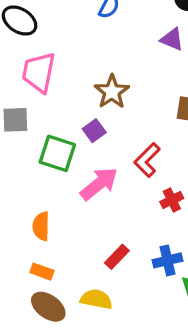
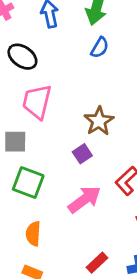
green square: (57, 153) -> (28, 183), moved

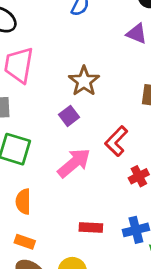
red rectangle: (97, 263) -> (91, 227), turned 50

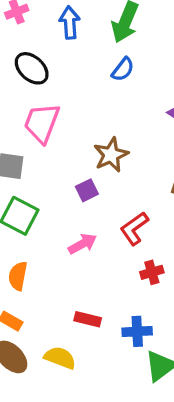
pink arrow: (74, 163) -> (82, 244), size x0.7

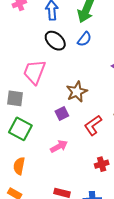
black ellipse: (32, 68) -> (55, 41), moved
red L-shape: (134, 228) -> (93, 125), moved

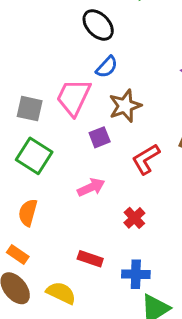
blue semicircle: (84, 39) -> (107, 67), moved
pink trapezoid: (34, 72) -> (74, 97), moved
red cross: (102, 164) -> (134, 218), moved, turned -32

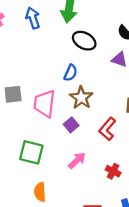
black ellipse: (98, 25) -> (84, 41), moved
blue semicircle: (107, 67) -> (71, 73), moved
gray square: (30, 109) -> (13, 94), moved

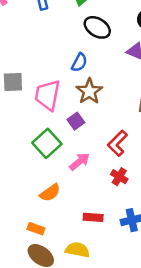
red L-shape: (107, 129) -> (117, 143), moved
green square: (31, 152) -> (47, 143), moved, turned 30
orange semicircle: (40, 192) -> (50, 193), moved, turned -126

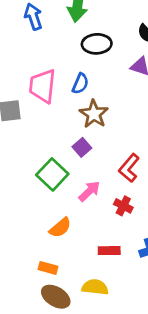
black ellipse: (97, 27) -> (97, 44), turned -30
pink trapezoid: (48, 95) -> (43, 86), moved
red cross: (119, 177) -> (123, 206), moved

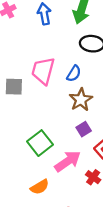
purple square: (82, 147) -> (84, 129), moved
pink arrow: (89, 191) -> (68, 161), size x1.4

